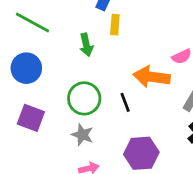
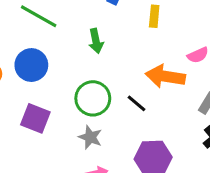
yellow rectangle: (115, 25) -> (154, 16), moved
black line: (125, 102) -> (137, 103), turned -30

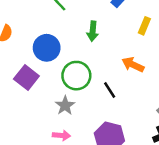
blue circle: (31, 65) -> (47, 48), moved
orange arrow: (165, 76) -> (133, 65), moved, size x0.7

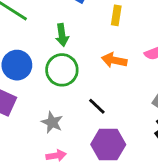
green circle: (76, 76) -> (62, 70), moved
black line: (110, 90) -> (97, 106), moved

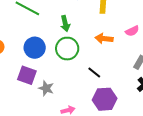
gray star: (52, 122) -> (46, 88), moved

